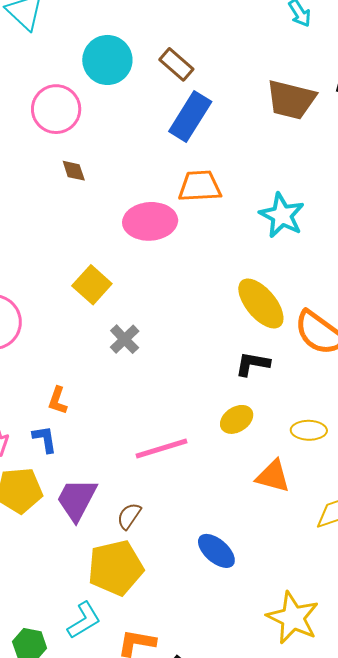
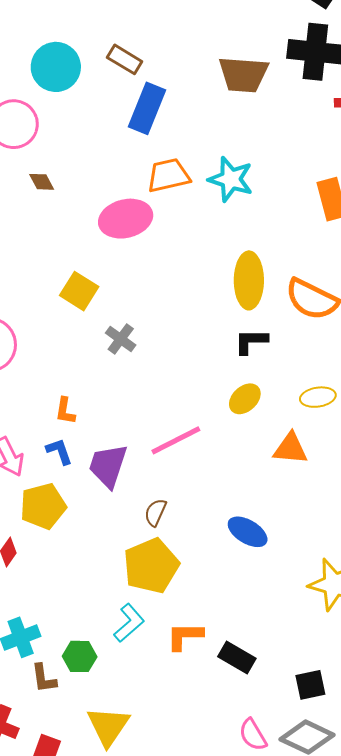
cyan star: (282, 215) -> (231, 179), moved
yellow ellipse: (261, 304) -> (249, 280), turned 50
purple trapezoid: (77, 500) -> (108, 466), moved

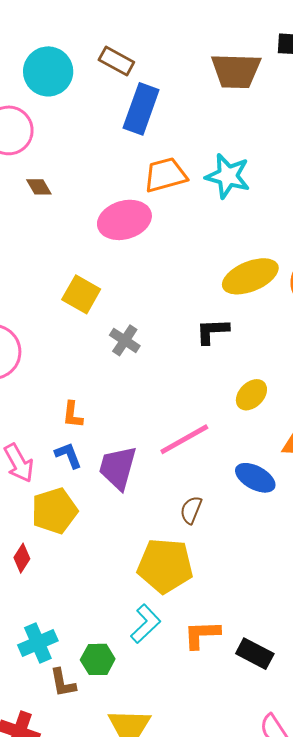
yellow ellipse: (249, 280) -> (250, 276), turned 70
black L-shape: (251, 341) -> (212, 331), moved
brown semicircle: (155, 512) -> (191, 510), moved
blue ellipse: (248, 532) -> (255, 478), moved
yellow pentagon: (151, 566) -> (165, 566), turned 30

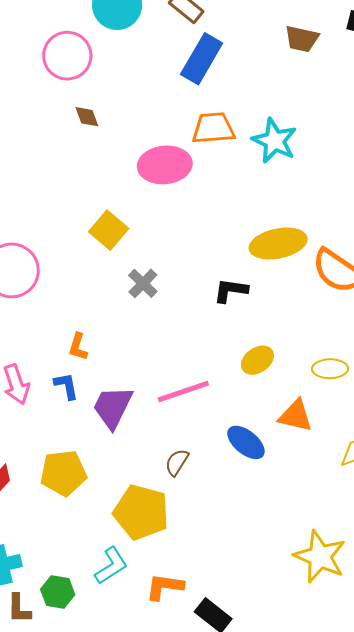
brown trapezoid: (236, 71) -> (302, 39), size x0.7
yellow pentagon: (54, 511) -> (63, 473), moved

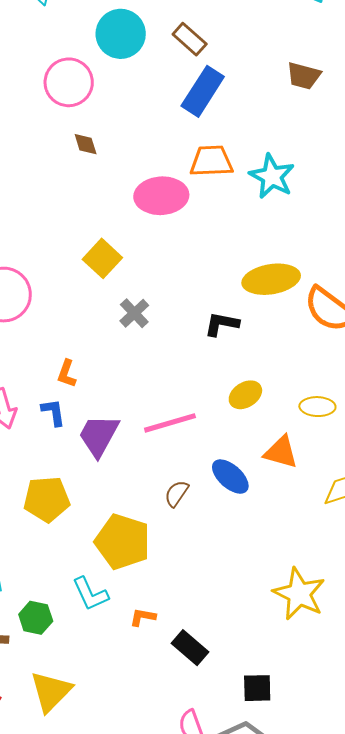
brown semicircle: (177, 462) -> (177, 493), moved
cyan L-shape: (111, 566) -> (90, 594), turned 96
orange L-shape: (165, 587) -> (143, 617), size x0.7

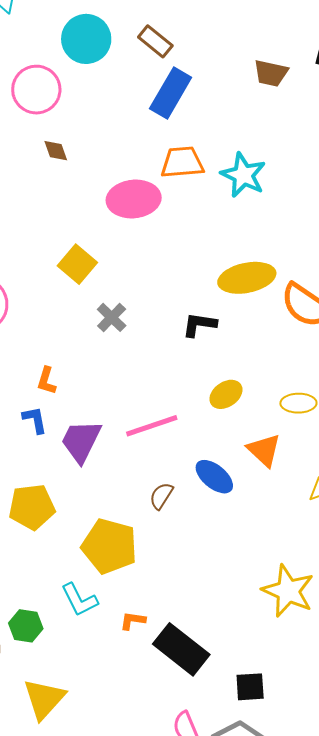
orange triangle: (281, 452) -> (264, 450), turned 30
black rectangle: (190, 648) -> (181, 649), size x1.5

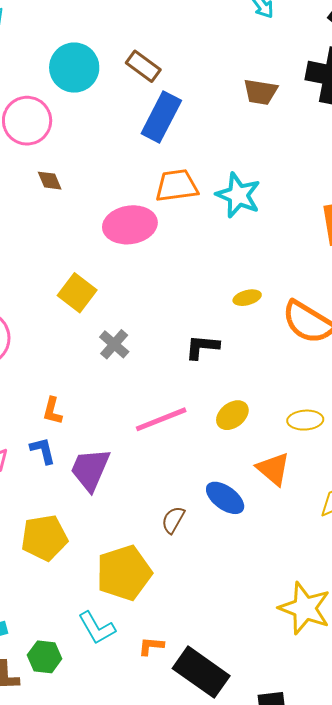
yellow ellipse: (247, 278) -> (247, 298), size x0.5
pink line: (152, 426) -> (161, 419), moved
yellow pentagon: (109, 546) -> (124, 573), turned -30

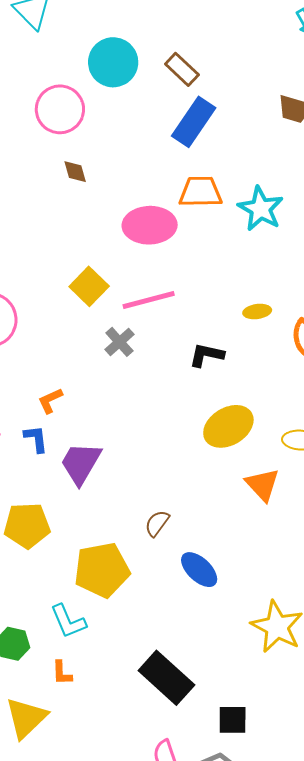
orange L-shape: (52, 411) -> (50, 401), turned 44
yellow ellipse: (232, 415) -> (228, 426), size x1.5
pink line: (161, 419) -> (149, 300), moved
blue ellipse: (225, 498) -> (199, 570), moved
orange L-shape: (151, 646) -> (62, 673), moved, turned -104

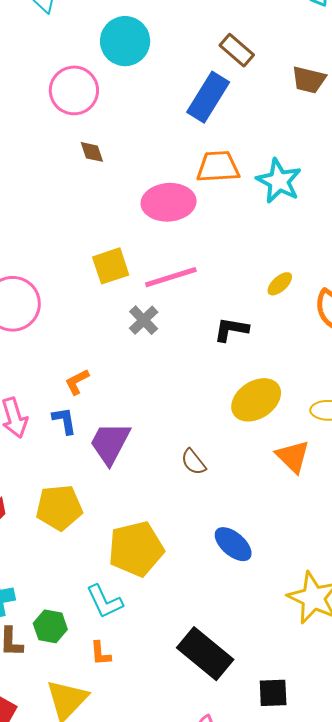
brown rectangle: (182, 69) -> (237, 50), moved
yellow square: (89, 286) -> (111, 266), turned 30
yellow ellipse: (257, 312) -> (280, 284), turned -32
brown semicircle: (157, 523) -> (193, 462), moved, turned -72

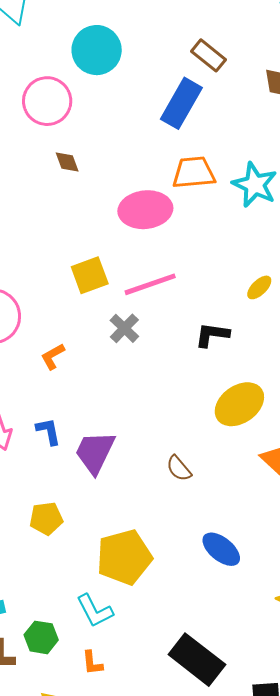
orange L-shape: (77, 382) -> (53, 356), moved
yellow pentagon: (59, 508) -> (46, 518), size x0.7

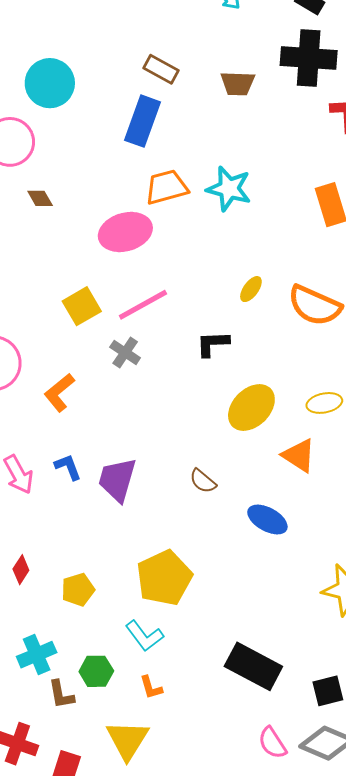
orange L-shape: (53, 356) -> (59, 392), size x1.4
yellow pentagon: (46, 518) -> (78, 590), moved
blue ellipse: (221, 549) -> (267, 520), moved

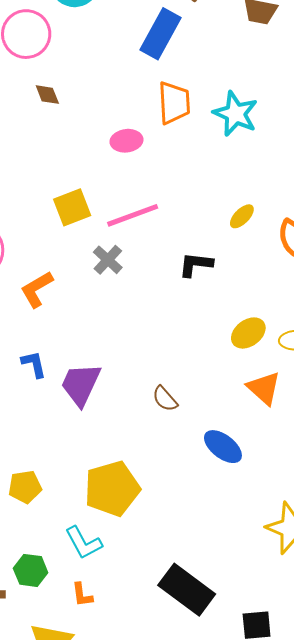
orange trapezoid: (167, 187) -> (174, 103), turned 93
pink ellipse: (125, 232) -> (126, 141), size x0.6
yellow ellipse: (251, 407) -> (248, 333), moved, size x0.7

